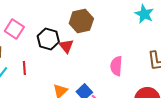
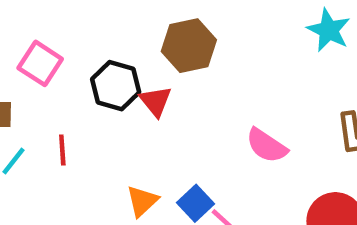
pink semicircle: (116, 66) -> (267, 146), turned -60

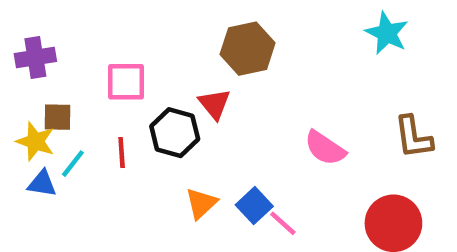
pink square: (40, 63) -> (126, 82), moved, turned -33
black hexagon: (116, 86) -> (175, 133), moved

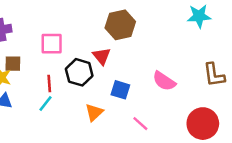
cyan star: (387, 33) -> (199, 16), turned -30
cyan line: (73, 164) -> (45, 104), moved
blue square: (254, 206) -> (120, 90), moved, turned -30

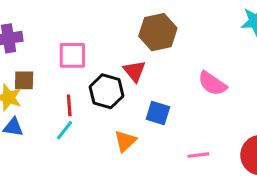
pink semicircle: (164, 81) -> (212, 84), moved
pink line: (140, 124) -> (198, 155), moved, turned -49

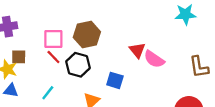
brown hexagon: (158, 32) -> (87, 35), moved
red triangle: (135, 71) -> (137, 50), moved
red line: (69, 105) -> (53, 57), moved, turned -40

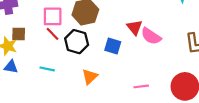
blue square: (115, 80) -> (113, 46), moved
cyan line: (48, 93) -> (47, 69), turned 64

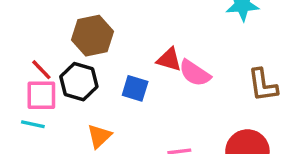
pink square: (53, 16) -> (41, 95), moved
red triangle: (135, 27) -> (169, 59), turned -35

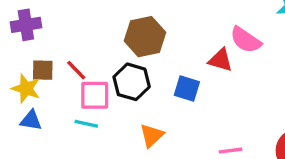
red line: (41, 70) -> (76, 70), moved
pink semicircle: (195, 73) -> (246, 40), moved

